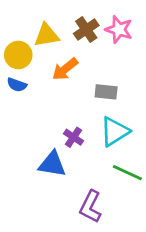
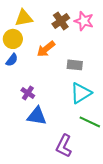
yellow triangle: (47, 35) -> (24, 18), moved
blue semicircle: (17, 85) -> (12, 60), turned -72
purple cross: (73, 137) -> (28, 93), moved

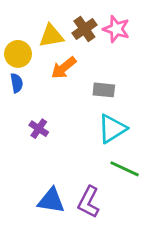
yellow triangle: (24, 18) -> (51, 36), moved
blue semicircle: (12, 60) -> (17, 83), turned -48
blue triangle: (37, 116) -> (51, 201), moved

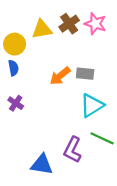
orange arrow: (64, 68) -> (60, 76), moved
purple cross: (39, 129) -> (16, 103), moved
purple L-shape: (89, 202) -> (73, 150), moved

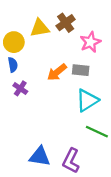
pink star: (95, 24) -> (90, 42), moved, turned 30
purple cross: (16, 103) -> (20, 88), moved
purple L-shape: (73, 150) -> (71, 161), moved

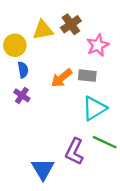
blue semicircle: (13, 65) -> (23, 70), moved
blue triangle: (40, 156) -> (43, 169), turned 50
purple L-shape: (71, 161) -> (74, 151), moved

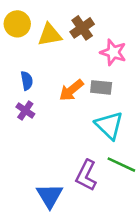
yellow circle: (15, 45) -> (17, 24), moved
pink star: (98, 45) -> (113, 52), turned -30
cyan triangle: (94, 108) -> (109, 125), turned -44

